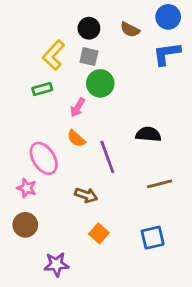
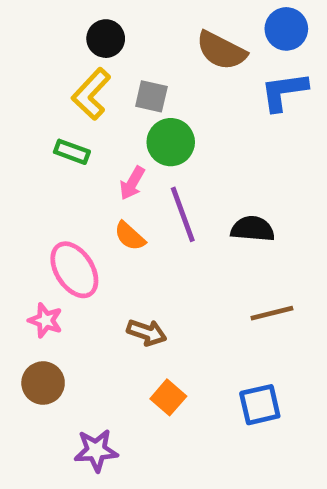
black circle: (89, 28) -> (106, 39), moved
brown semicircle: (130, 30) -> (221, 51), size x1.5
green rectangle: (42, 89) -> (72, 152), turned 36
purple line: (107, 157) -> (183, 214), moved

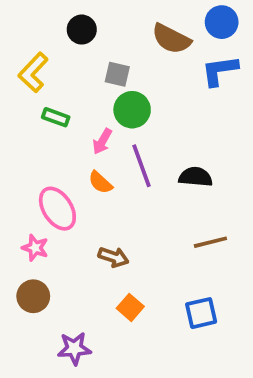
yellow L-shape: (91, 94) -> (33, 72), moved

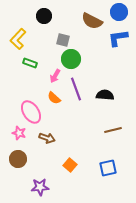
brown arrow: (113, 257) -> (47, 138), moved

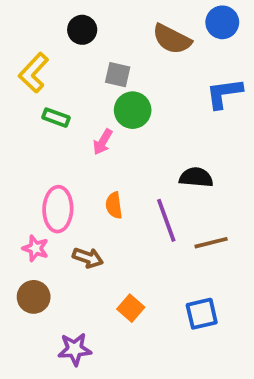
blue L-shape: (118, 38) -> (224, 93), moved
purple line: (76, 89) -> (166, 220), moved
orange semicircle: (54, 98) -> (114, 205), moved, turned 40
pink ellipse: (31, 112) -> (58, 209), turned 35

